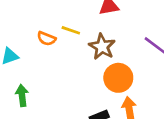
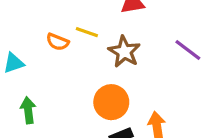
orange circle: (118, 78) -> (111, 102), moved

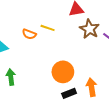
brown star: (124, 52) -> (89, 29), moved

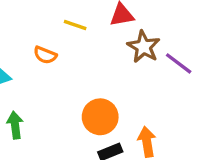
yellow line: (48, 28) -> (75, 25), moved

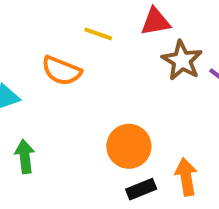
orange semicircle: (45, 55) -> (62, 71), size x1.4

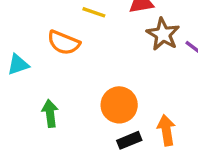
green arrow: (25, 156) -> (50, 113), moved

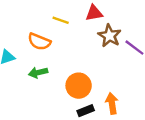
green arrow: (50, 113) -> (38, 73), moved, turned -96

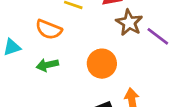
orange circle: (79, 86) -> (102, 64), moved

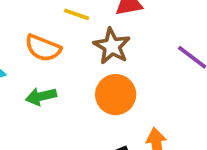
brown star: (129, 23) -> (112, 46), moved

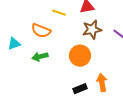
brown star: (112, 46) -> (92, 30), moved, turned 30

